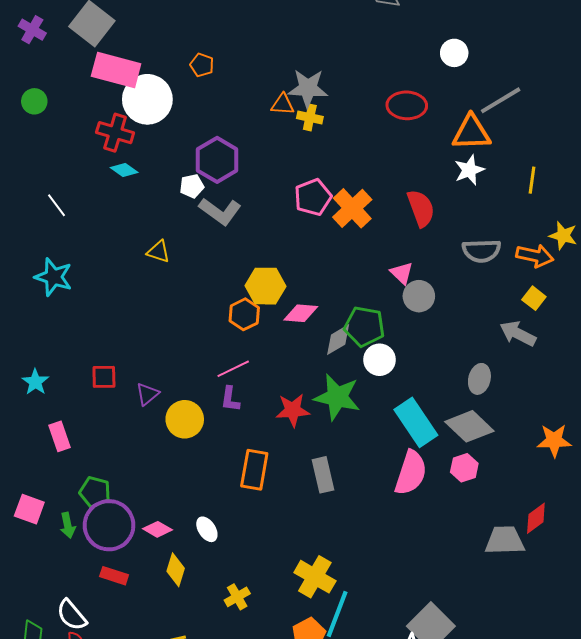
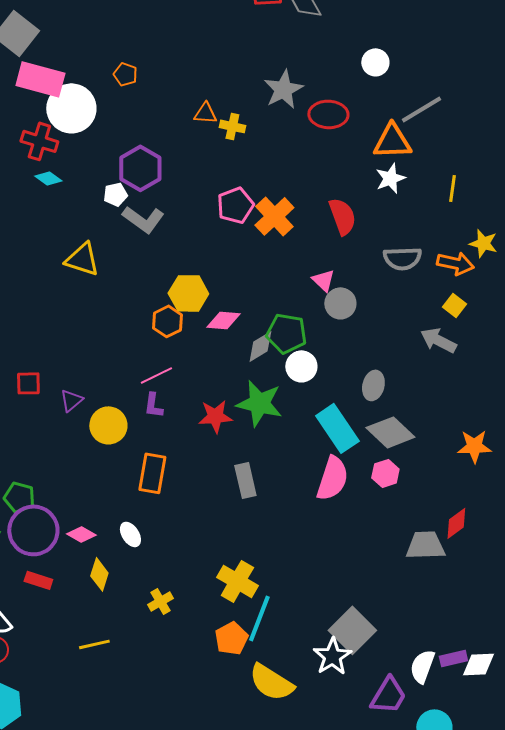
gray star: (308, 88) -> (283, 89), moved, turned -30
yellow triangle: (158, 252) -> (82, 259), size x1.5
gray ellipse: (479, 379) -> (373, 385), moved
orange rectangle: (254, 470) -> (152, 473), moved

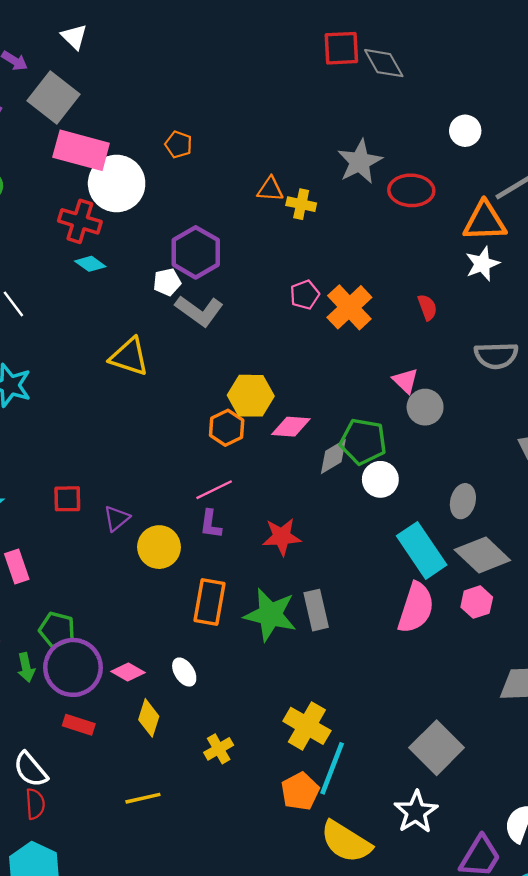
pink pentagon: (235, 205) -> (305, 295), size x0.7
red semicircle: (342, 216) -> (427, 307), size x0.6
green star: (259, 403) -> (270, 615), moved
gray square: (352, 630) -> (437, 748), moved

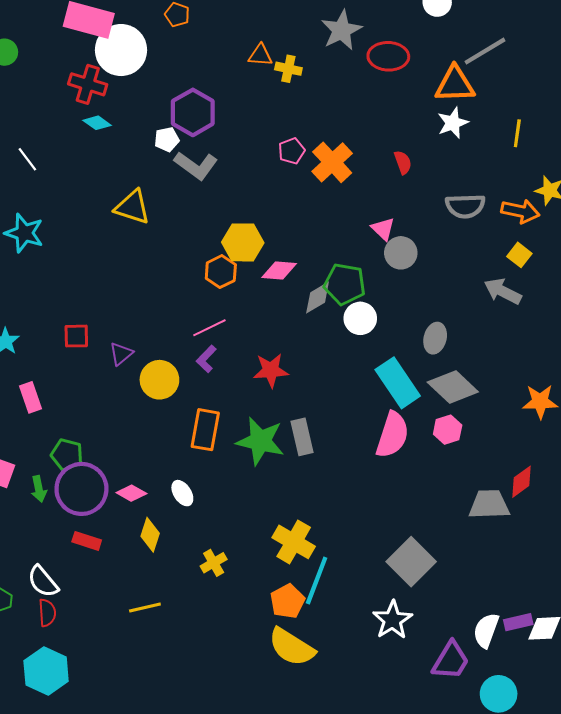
purple L-shape: (211, 524) -> (206, 359), turned 36
yellow semicircle: (346, 842) -> (292, 647), moved

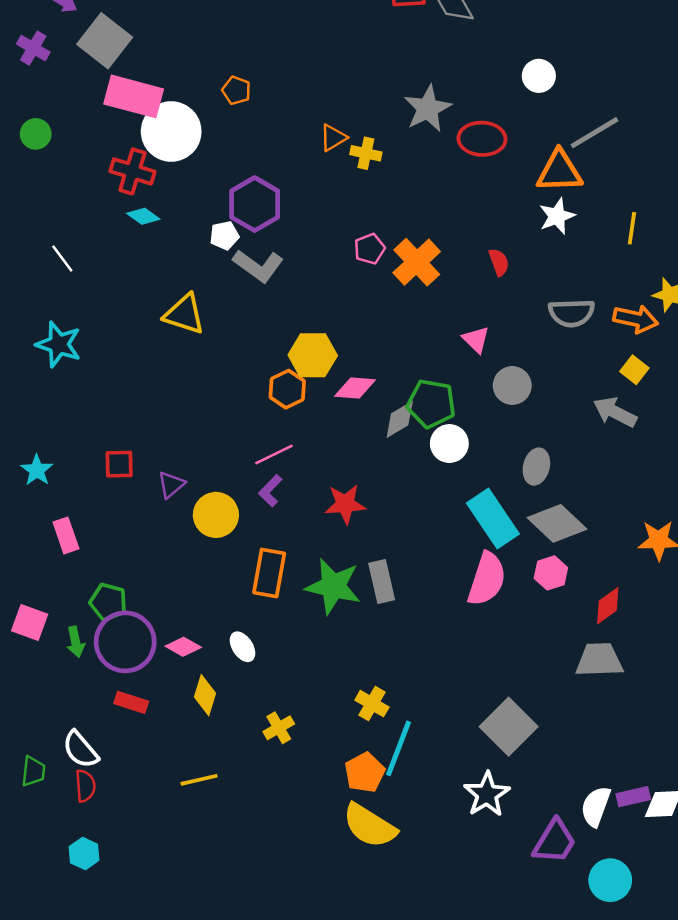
orange triangle: (260, 55) -> (333, 138), turned -35
gray circle: (401, 253) -> (512, 385), moved
red diamond: (521, 482) -> (608, 606), moved
yellow cross: (294, 542) -> (372, 704), size x0.7
cyan hexagon: (46, 671) -> (84, 854), size x0.6

